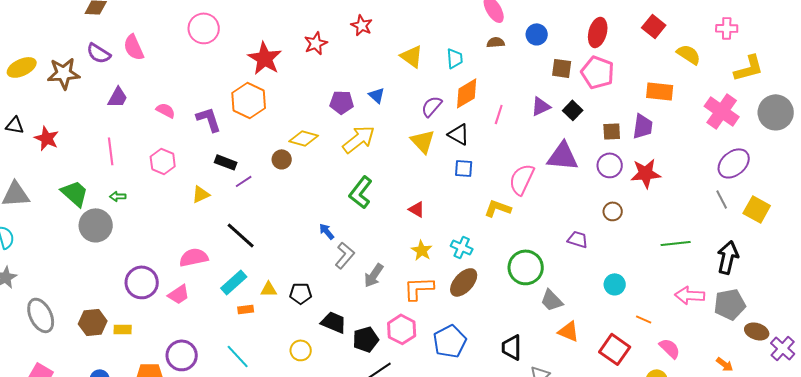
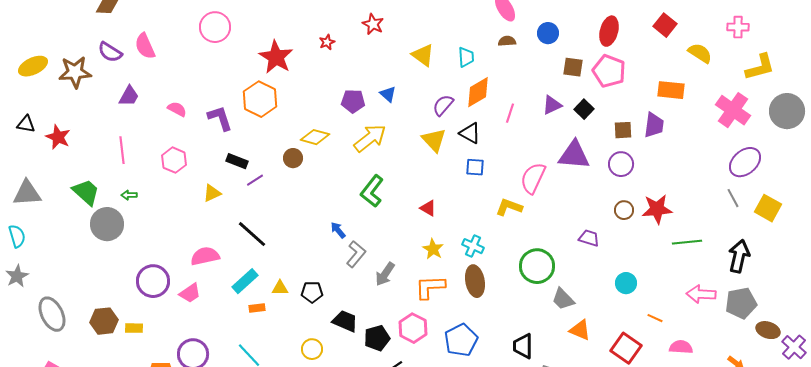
red star: (316, 43) -> (327, 42), size x0.7
red star: (646, 173) -> (657, 209), moved
brown ellipse: (464, 282) -> (475, 281), turned -52
pink semicircle: (670, 348) -> (681, 347), turned -40

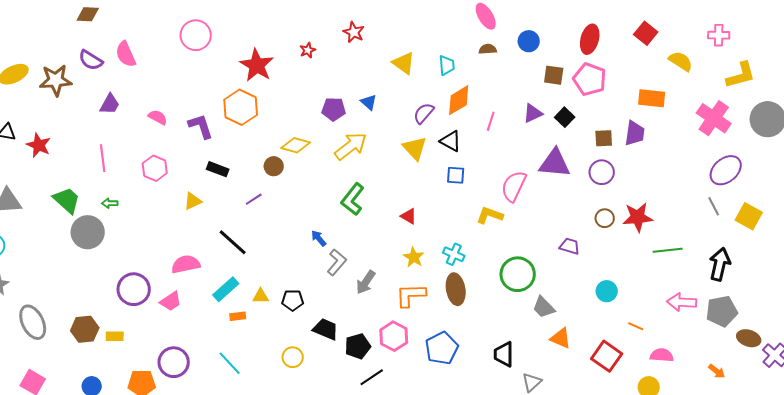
purple line: (255, 180) -> (254, 199), moved

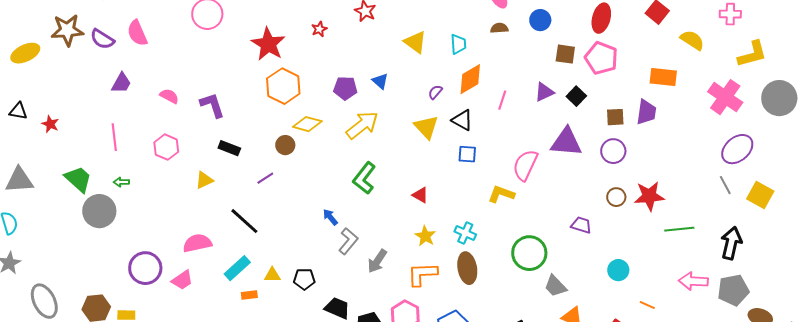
brown star: (56, 80) -> (67, 30), moved
orange hexagon: (241, 107) -> (283, 86), moved
purple semicircle: (424, 113) -> (435, 92), size x0.7
red star: (39, 145) -> (50, 124), size x0.7

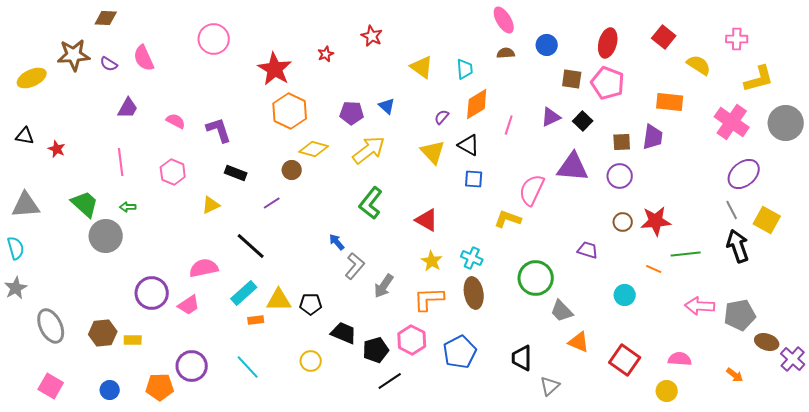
purple semicircle: (102, 39) -> (109, 64), size x0.7
red triangle: (420, 195) -> (427, 220), size x1.4
black arrow: (731, 243) -> (738, 246), moved, turned -32
yellow triangle: (272, 275) -> (279, 300), size x1.5
orange line: (647, 305) -> (654, 269), moved

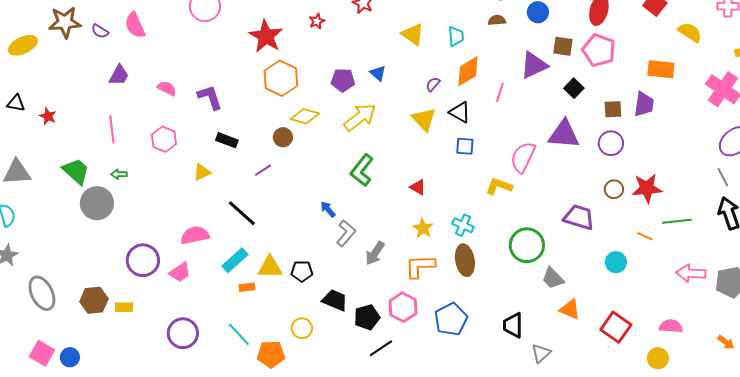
purple triangle: (551, 117) -> (534, 65), moved, size x1.4
red triangle: (427, 220) -> (418, 187), size x0.7
purple trapezoid: (588, 250) -> (579, 217), size x1.5
orange pentagon: (160, 387) -> (271, 354), moved
blue circle: (110, 390) -> (70, 357), moved

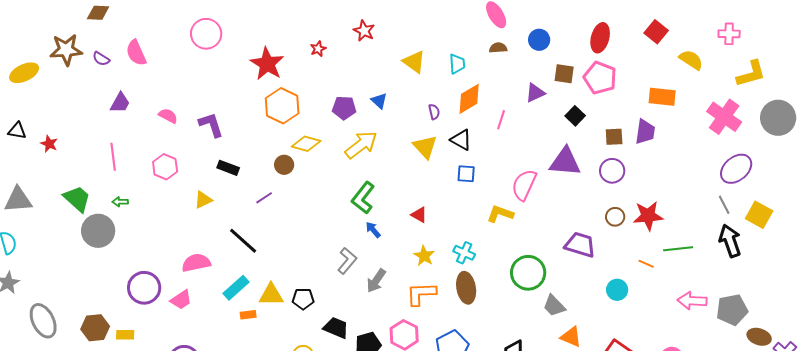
purple triangle: (534, 65) -> (535, 93), size x0.7
purple semicircle: (433, 84) -> (434, 112), turned 126
blue arrow: (328, 209) -> (373, 230), moved

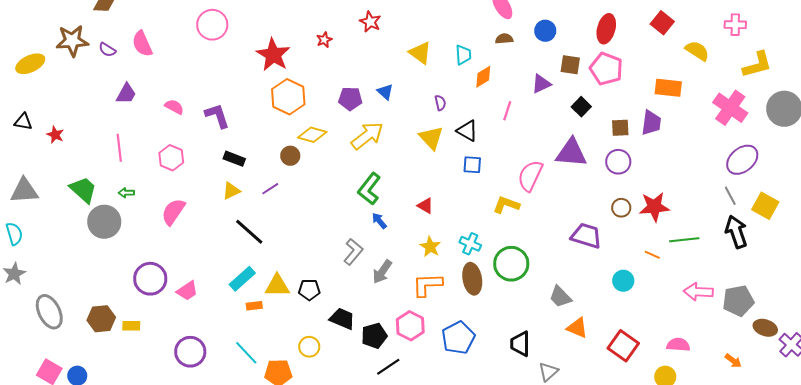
orange diamond: (469, 99) -> (483, 77), moved, size x0.7
yellow triangle: (203, 200) -> (231, 191), moved
pink semicircle: (196, 263) -> (173, 212), moved, turned -44
green circle: (528, 273) -> (511, 264), moved

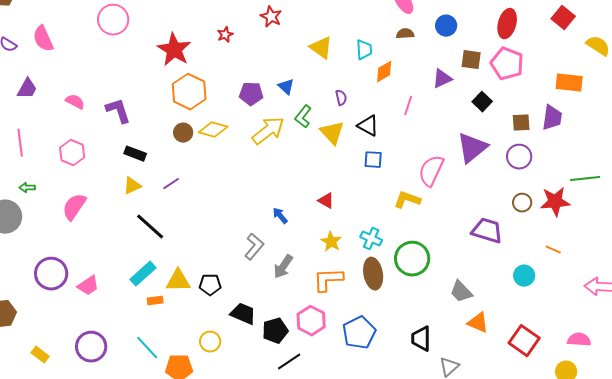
purple triangle: (571, 153) -> (472, 148), turned -44
brown circle: (290, 156) -> (183, 133), moved
green L-shape: (369, 189) -> (303, 117), moved, size x0.7
green line: (684, 240) -> (585, 179), moved
yellow rectangle: (131, 326) -> (40, 355), moved, turned 36

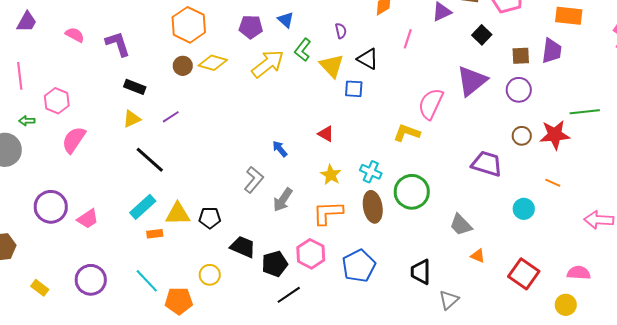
pink hexagon: (72, 153) -> (57, 101), moved
blue square: (373, 160) -> (354, 89), moved
orange triangle: (478, 323) -> (478, 256), size x0.7

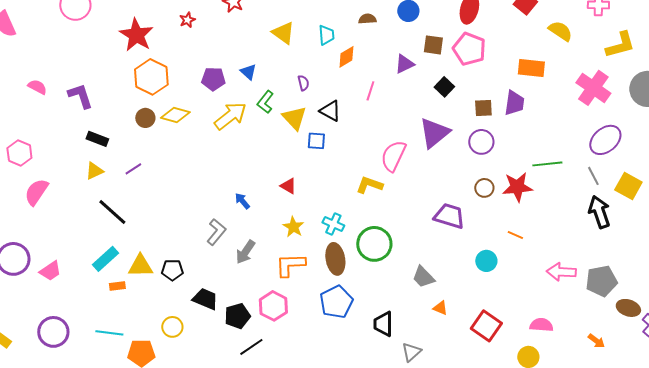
blue pentagon: (359, 266) -> (336, 302), moved
cyan line: (147, 281) -> (109, 333), turned -40

